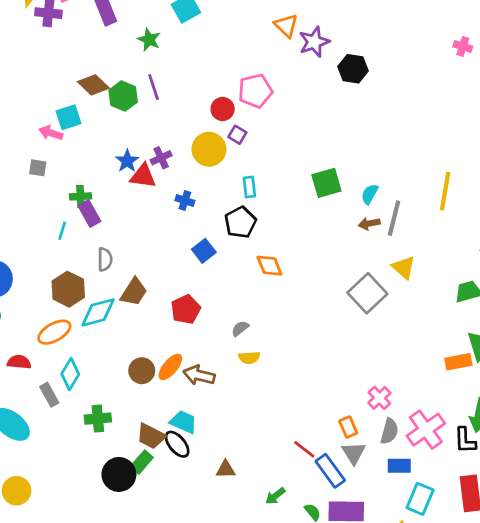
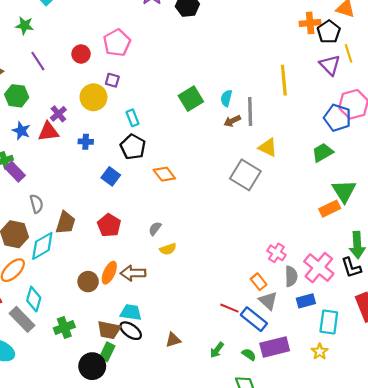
green hexagon: (123, 96) -> (17, 96), moved
red circle: (223, 109) -> (81, 54), moved
blue star: (127, 161) -> (21, 131), moved
gray rectangle: (49, 395) -> (22, 319), size x1.4

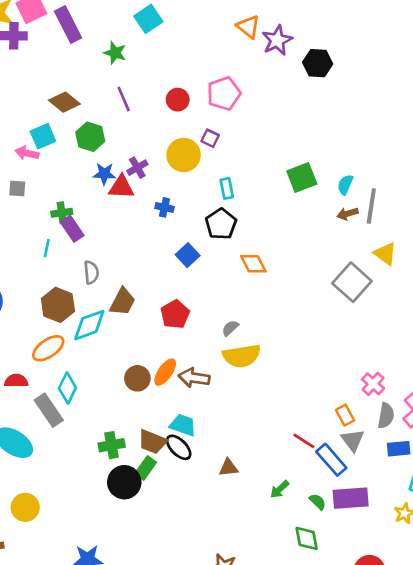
blue star: (21, 131) -> (104, 174), moved, turned -30
yellow semicircle: (168, 249) -> (242, 356), size x1.8
green cross: (64, 328) -> (112, 445), moved

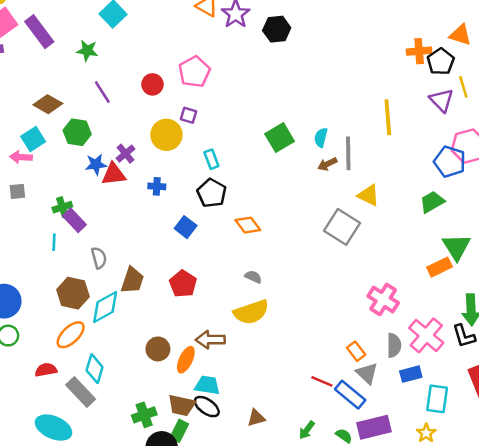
gray semicircle: (230, 328) -> (253, 277), moved, turned 77
orange ellipse: (165, 372) -> (186, 360), moved
pink cross: (373, 384) -> (383, 299), moved, size x1.4

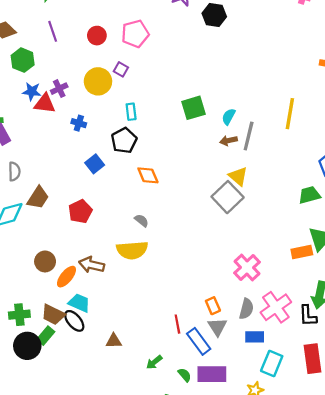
yellow triangle: (368, 195) -> (238, 176), moved
red line: (322, 381) -> (177, 324), turned 42

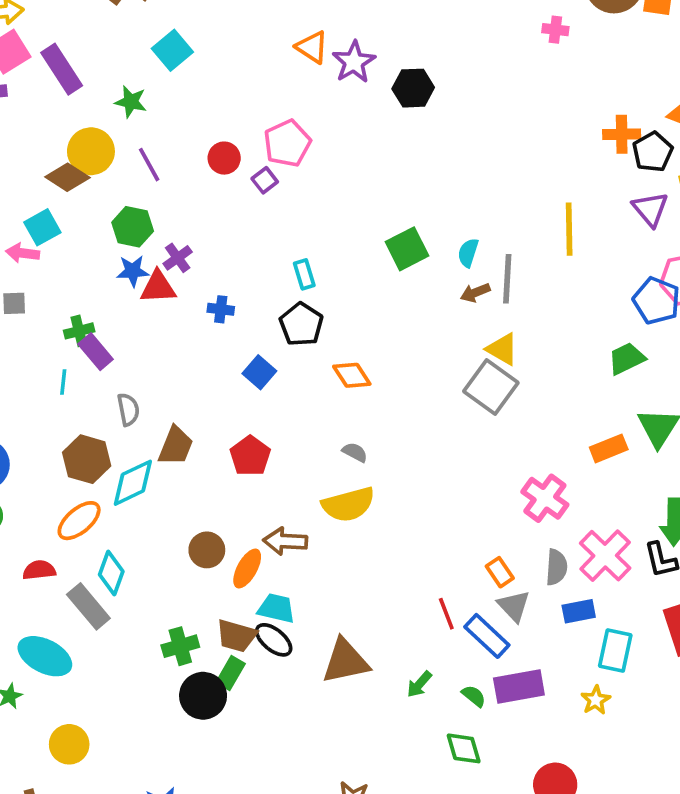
green hexagon: (23, 60) -> (133, 227), moved
purple square: (121, 69) -> (265, 180), moved, turned 32
yellow circle: (98, 81) -> (91, 151), moved
orange rectangle: (302, 252) -> (609, 448), moved
brown triangle: (114, 341) -> (345, 661), size x1.8

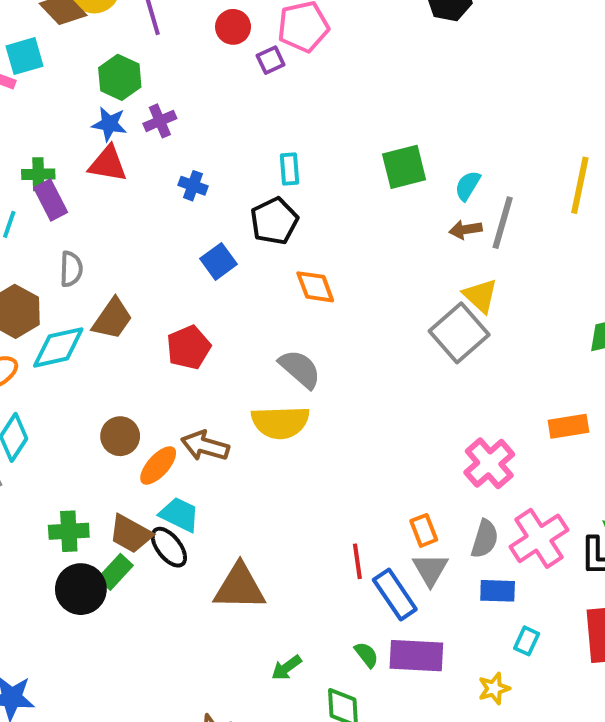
red triangle: (158, 287) -> (108, 164), moved
gray semicircle: (355, 452) -> (300, 369), size x1.6
cyan rectangle: (615, 650) -> (527, 641), size x0.6
green arrow: (419, 684) -> (286, 668), moved

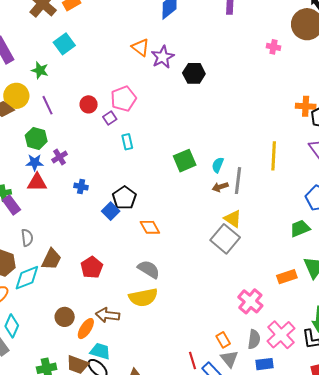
cyan rectangle: (289, 169) -> (127, 142), moved
blue square: (219, 261) -> (111, 211), moved

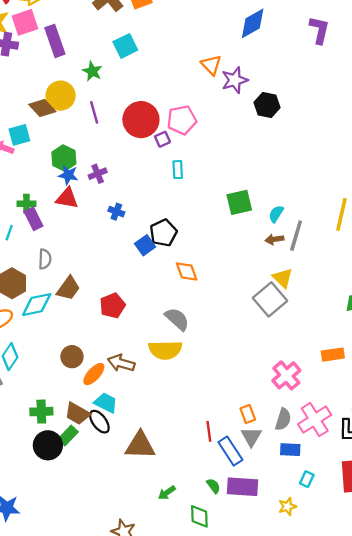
red circle: (89, 104) -> (141, 120), size x1.8
green hexagon: (36, 138) -> (64, 158), moved

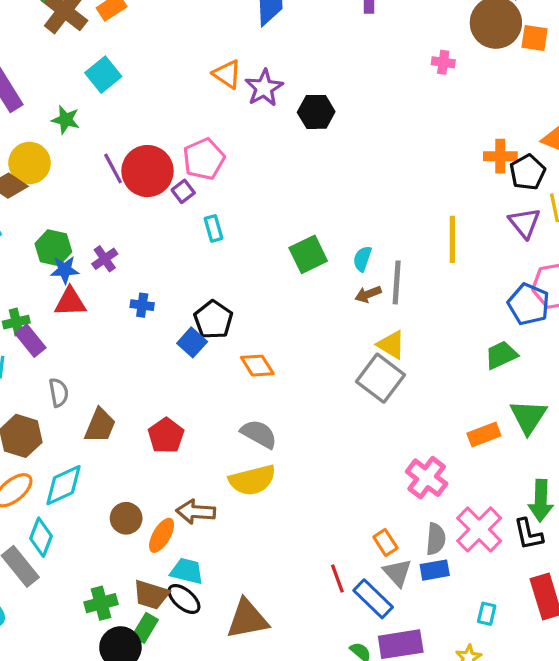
purple line: (94, 112) -> (113, 169), moved
cyan diamond: (37, 305) -> (63, 485), moved
blue rectangle: (290, 450) -> (435, 570), moved

